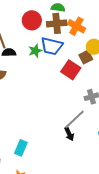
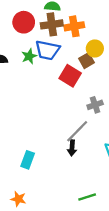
orange cross: (76, 26) -> (74, 26), turned -36
black arrow: (69, 134) -> (72, 148), turned 32
cyan rectangle: (21, 148) -> (28, 160), moved

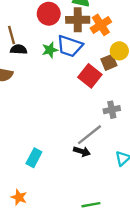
orange cross: (74, 26) -> (101, 25), turned -30
black arrow: (72, 148) -> (82, 151), turned -84

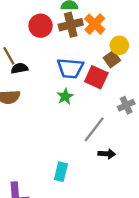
blue trapezoid: (70, 46) -> (70, 68), moved
green star: (50, 50) -> (65, 96), moved
gray line: (90, 135) -> (94, 129), moved

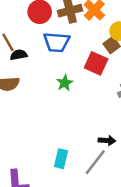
blue trapezoid: (70, 68) -> (57, 42), moved
gray line: (94, 129) -> (95, 162), moved

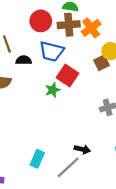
black semicircle: (19, 55) -> (24, 60), moved
red square: (96, 63) -> (67, 76), moved

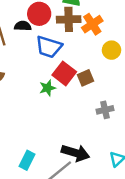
black semicircle: (24, 60) -> (23, 26), moved
brown square: (101, 63) -> (85, 78), moved
black arrow: (82, 149) -> (75, 153), size x1.6

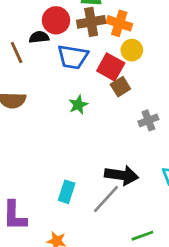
orange cross: (92, 24) -> (119, 23), turned -30
yellow circle: (111, 50) -> (132, 50), moved
red square: (64, 73) -> (111, 67), moved

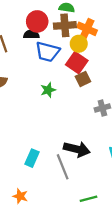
black semicircle: (39, 37) -> (31, 34), moved
yellow circle: (132, 50) -> (79, 44), moved
gray line: (106, 199) -> (63, 167), turned -70

